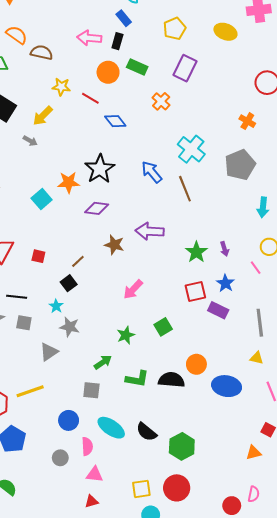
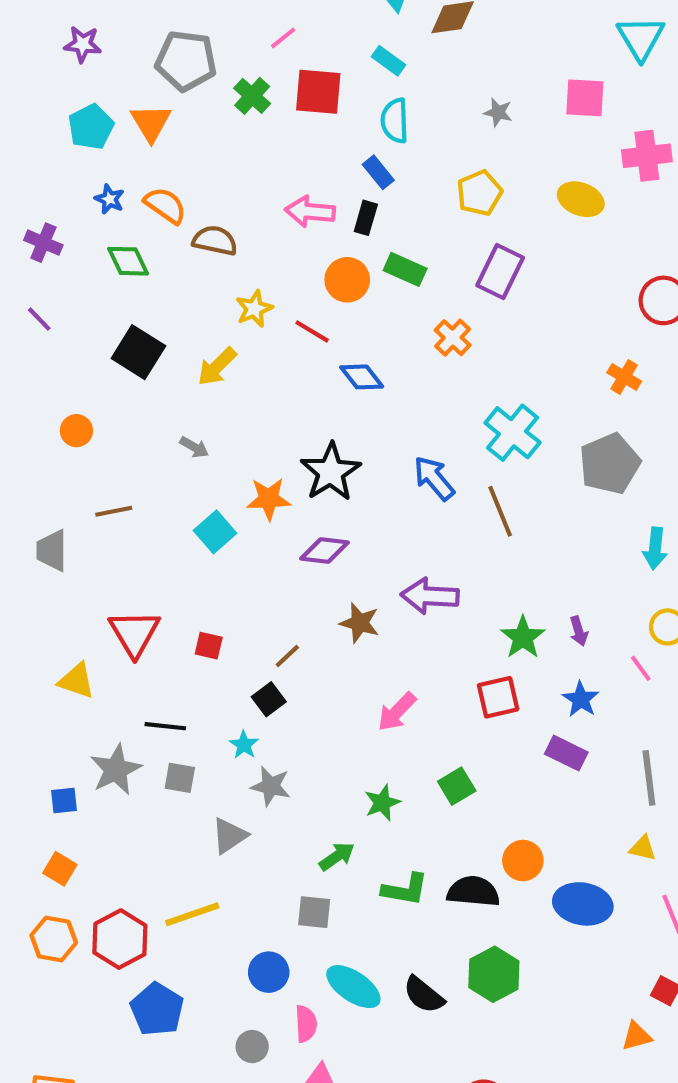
yellow star: (61, 87) -> (254, 309), turned -30
gray arrow: (30, 141) -> (194, 447), moved
red square: (195, 292) -> (498, 697), moved
green hexagon: (182, 446) -> (494, 974), moved

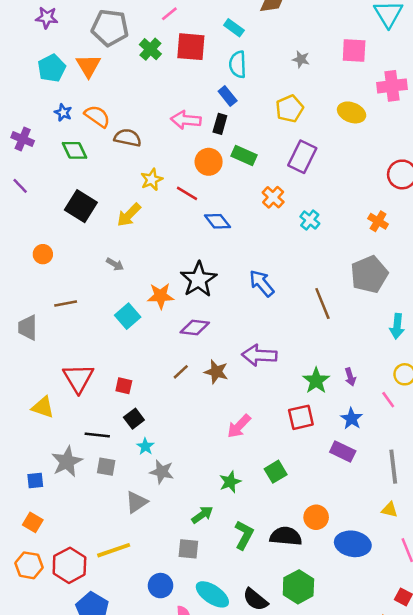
cyan cross: (513, 433) -> (310, 220), moved, size x0.6
brown line: (500, 511) -> (322, 303), moved
brown line: (287, 656) -> (181, 372), moved
black square: (269, 699) -> (134, 419), moved
green L-shape: (405, 889) -> (244, 535), turned -72

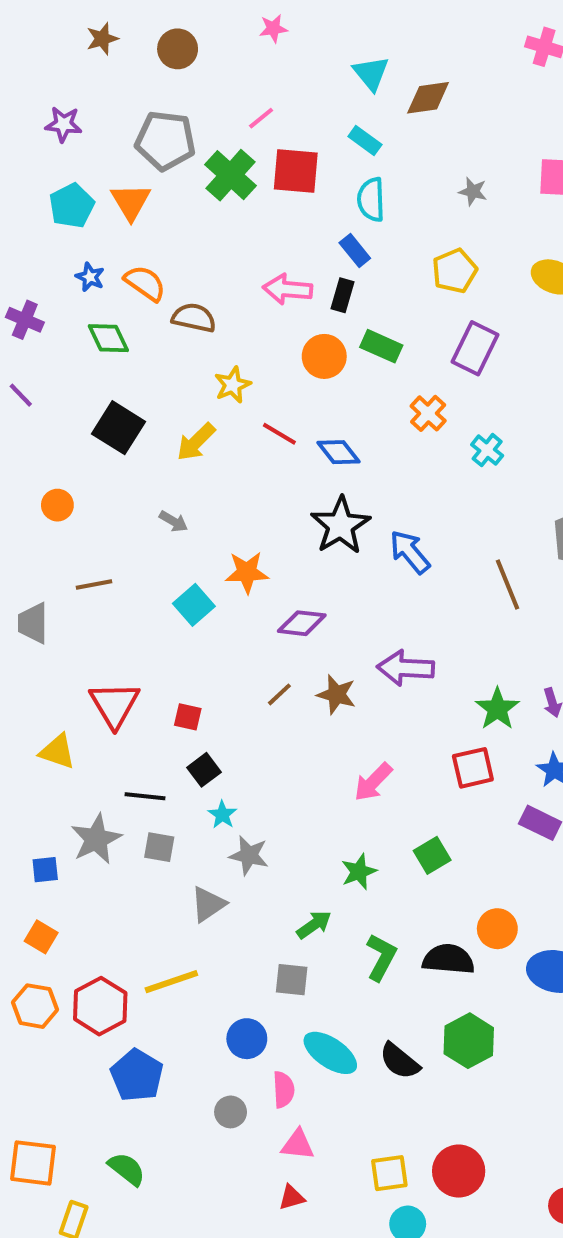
green cross: (150, 49) -> (231, 175), size x1.4
red line: (187, 193) -> (279, 434), moved
black star: (198, 279) -> (341, 525), moved

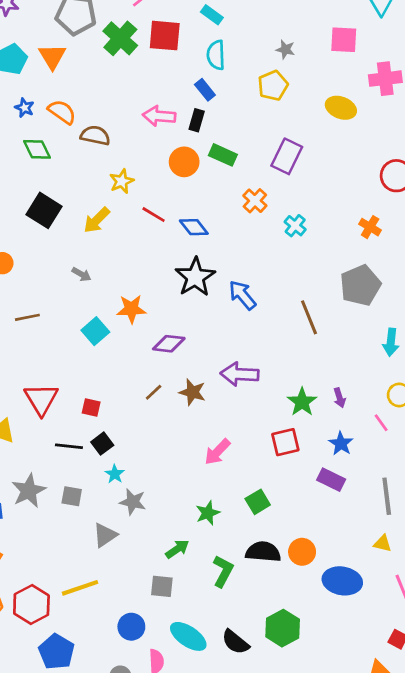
yellow pentagon: (455, 271) -> (273, 86), moved
black line: (145, 796) -> (69, 446), moved
black semicircle: (448, 959) -> (263, 552), moved

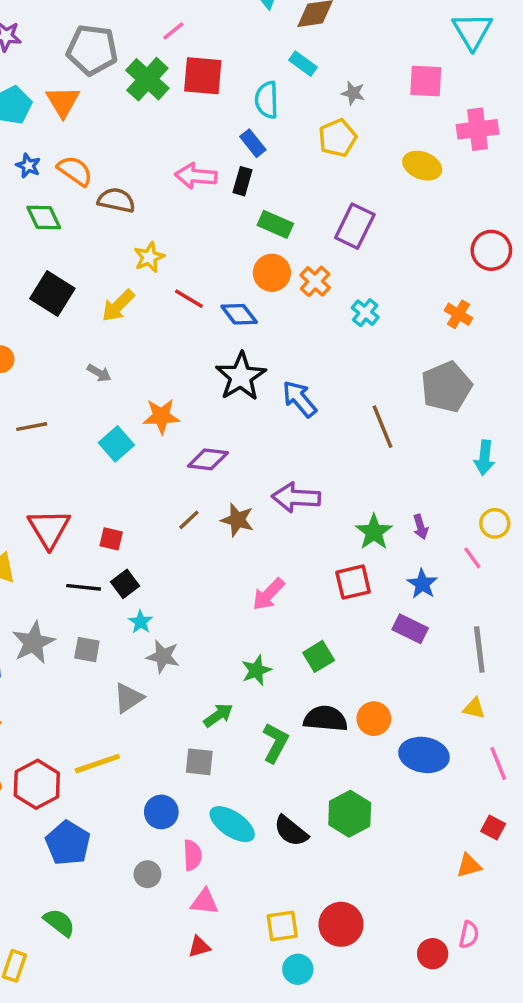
cyan rectangle: (212, 15) -> (303, 64), moved
orange circle: (184, 162) -> (272, 273), moved

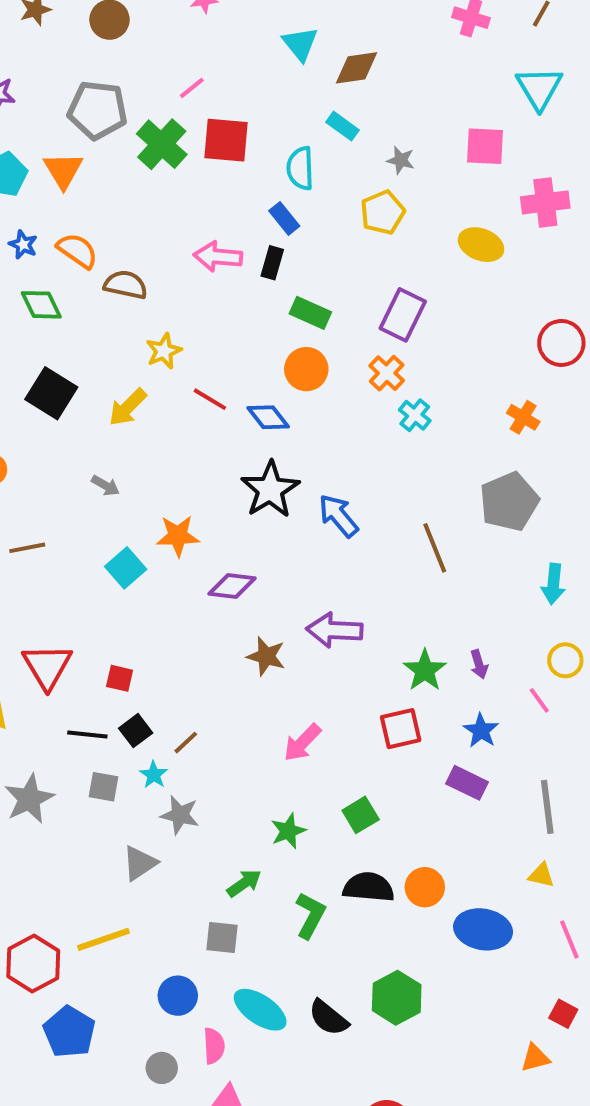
orange cross: (315, 281) -> (387, 373), moved
brown line: (189, 520) -> (186, 743), moved
gray square: (87, 650) -> (103, 787), moved

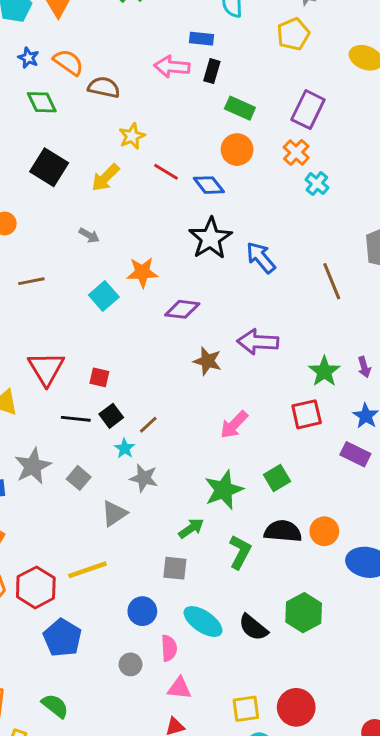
blue rectangle: (284, 218) -> (202, 39), moved, turned -45
gray square: (103, 787) -> (79, 478), moved, turned 30
green star: (288, 831) -> (224, 490), size x1.5

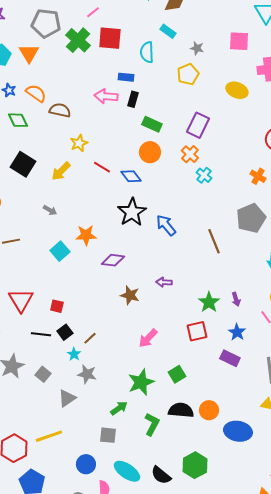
purple arrow: (258, 342) -> (164, 282), size x0.6

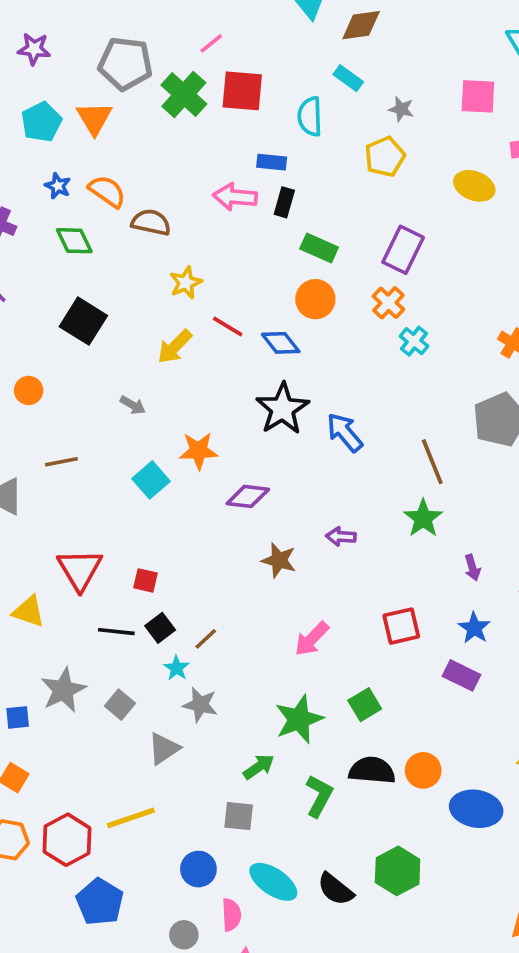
yellow arrow: (61, 171) -> (175, 347), moved
green star: (209, 302) -> (423, 518), moved

